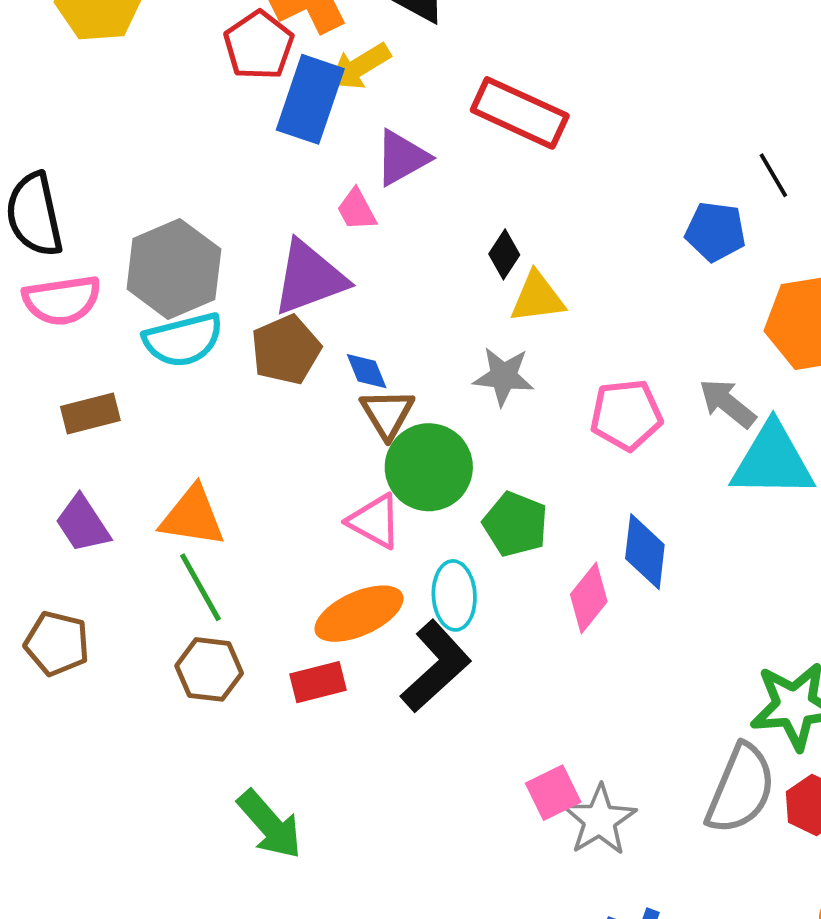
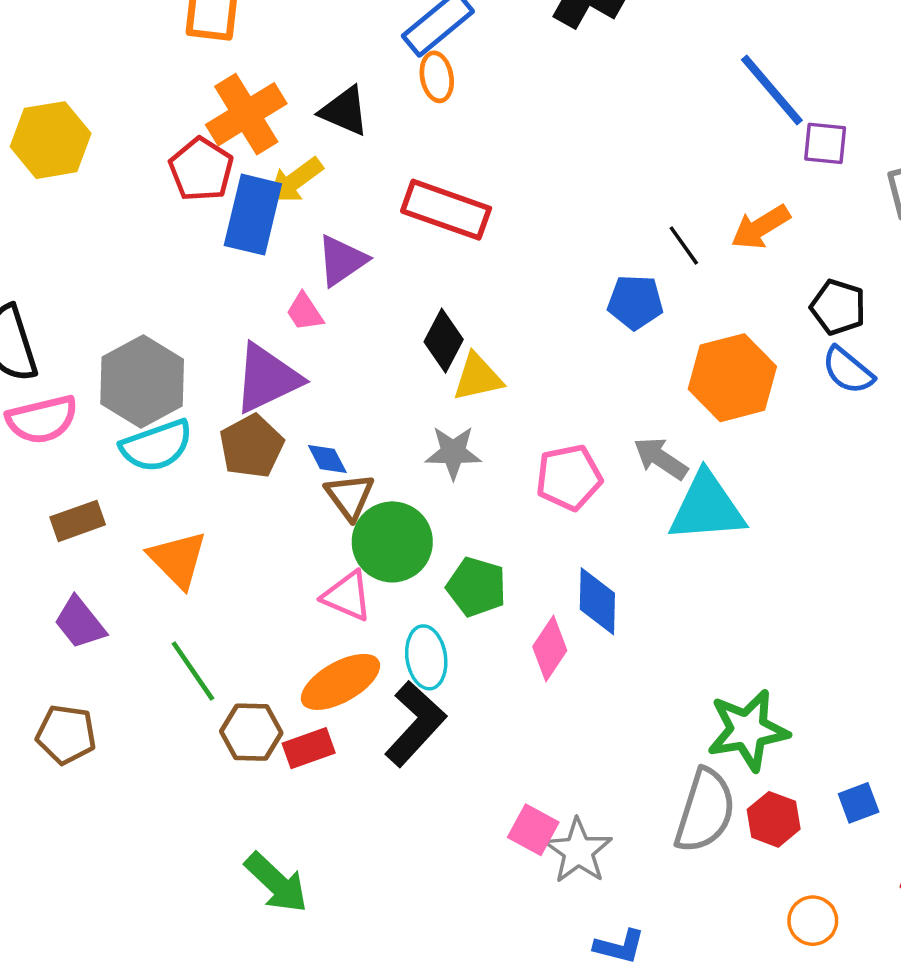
black diamond: (504, 254) -> (444, 341), size x1.4
orange triangle: (192, 516) -> (178, 559), moved, turned 42
brown hexagon: (209, 669) -> (251, 732), moved
pink square: (553, 793) -> (533, 830), turned -30

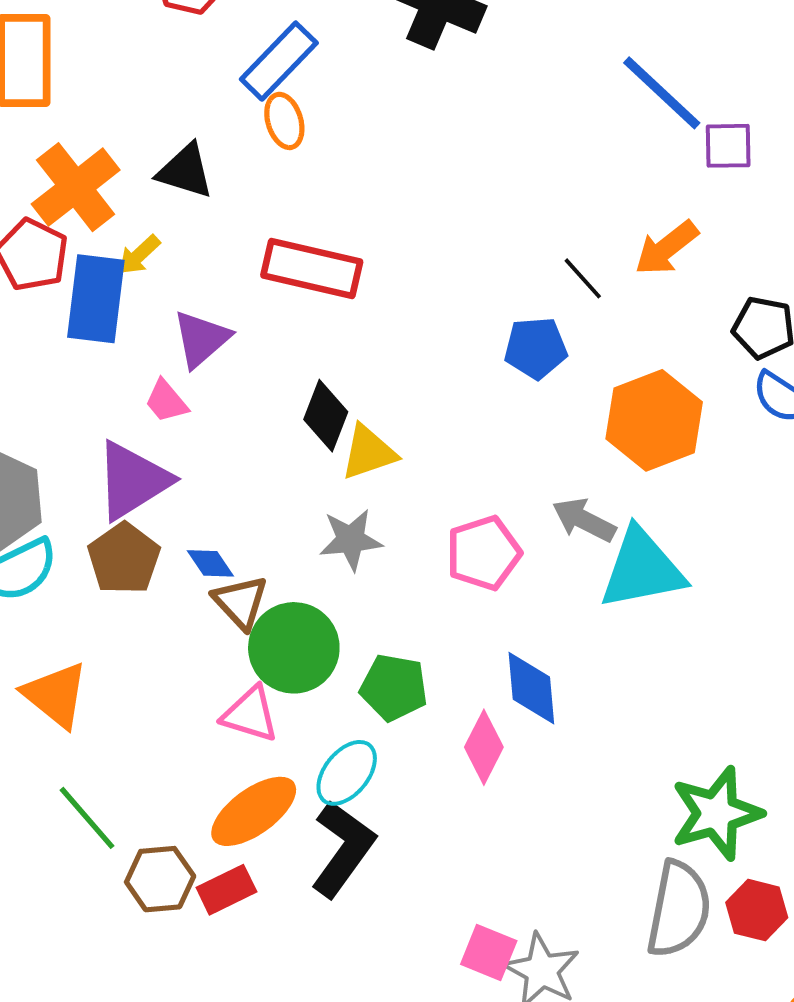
yellow arrow: (295, 180) -> (139, 255), size x0.7
cyan ellipse: (426, 657) -> (347, 773), turned 54

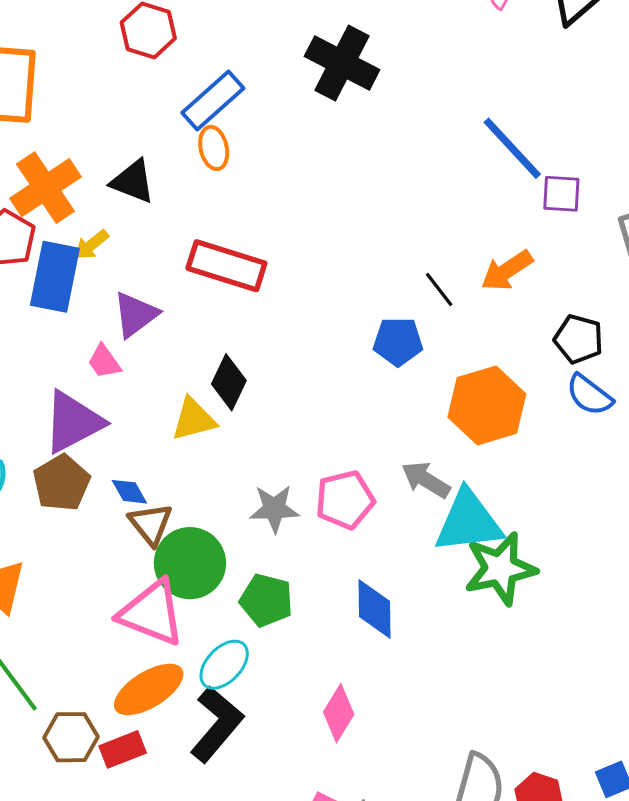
yellow triangle: (369, 452) -> (194, 419), moved
gray star: (351, 540) -> (274, 509), moved
pink triangle: (250, 714) -> (152, 613), size x1.5
pink diamond: (484, 747) -> (339, 713), moved
green star: (716, 813) -> (500, 569), moved

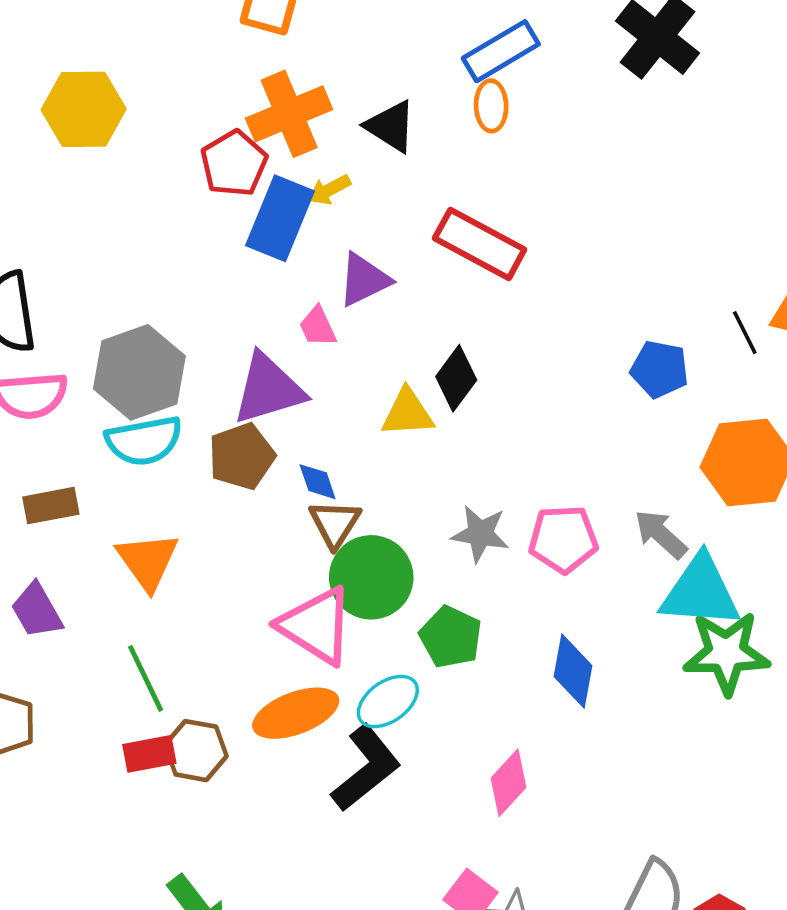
black line: (439, 290) -> (745, 333), moved
red rectangle: (123, 749) -> (149, 754), moved

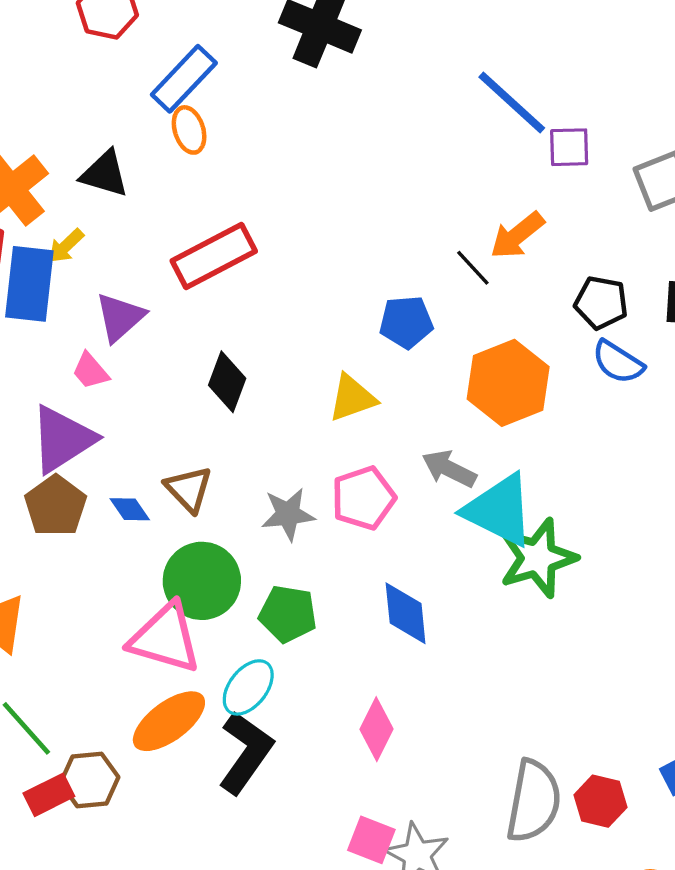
red rectangle: (480, 244) -> (214, 256), turned -40
yellow triangle: (408, 413) -> (352, 398), moved
brown triangle: (335, 524) -> (189, 489), moved
cyan triangle: (700, 592) -> (499, 510), turned 38

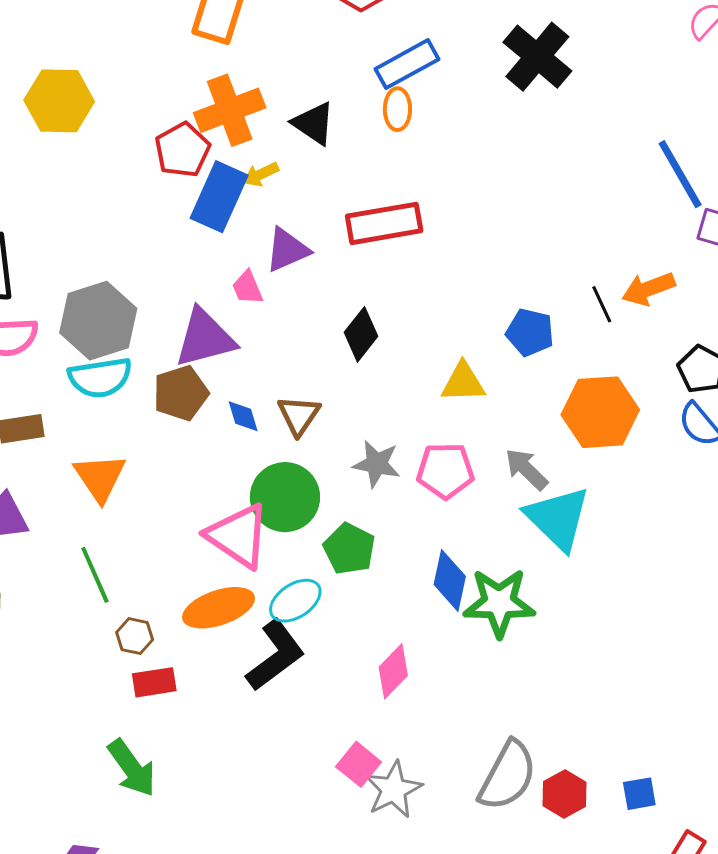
green star: (538, 558) -> (499, 603), moved
brown hexagon: (89, 780) -> (135, 636), size x0.7
red rectangle: (49, 795) -> (154, 682), moved

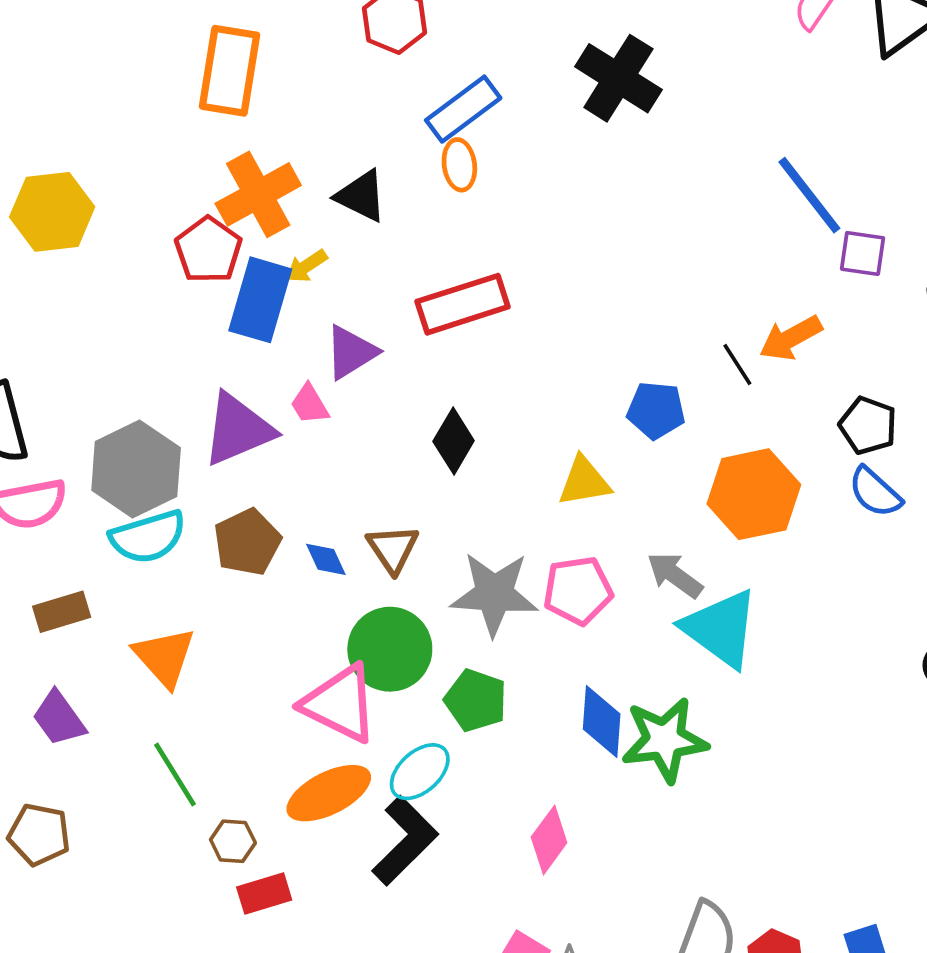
purple triangle: (205, 338) -> (238, 429), moved
gray star: (377, 464) -> (494, 594), size x1.5

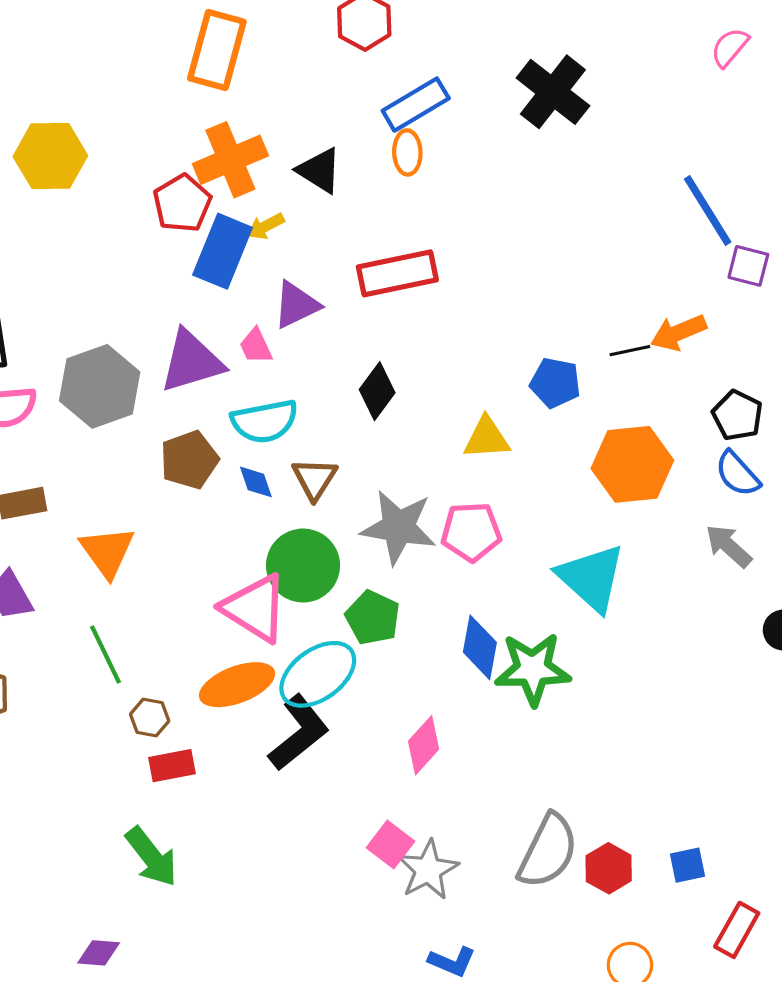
black line: (737, 364) -> (630, 351), turned -75
cyan semicircle: (148, 537) -> (265, 421), moved
gray arrow: (675, 575) -> (729, 546), moved
cyan ellipse: (420, 772) -> (318, 674), size x1.4

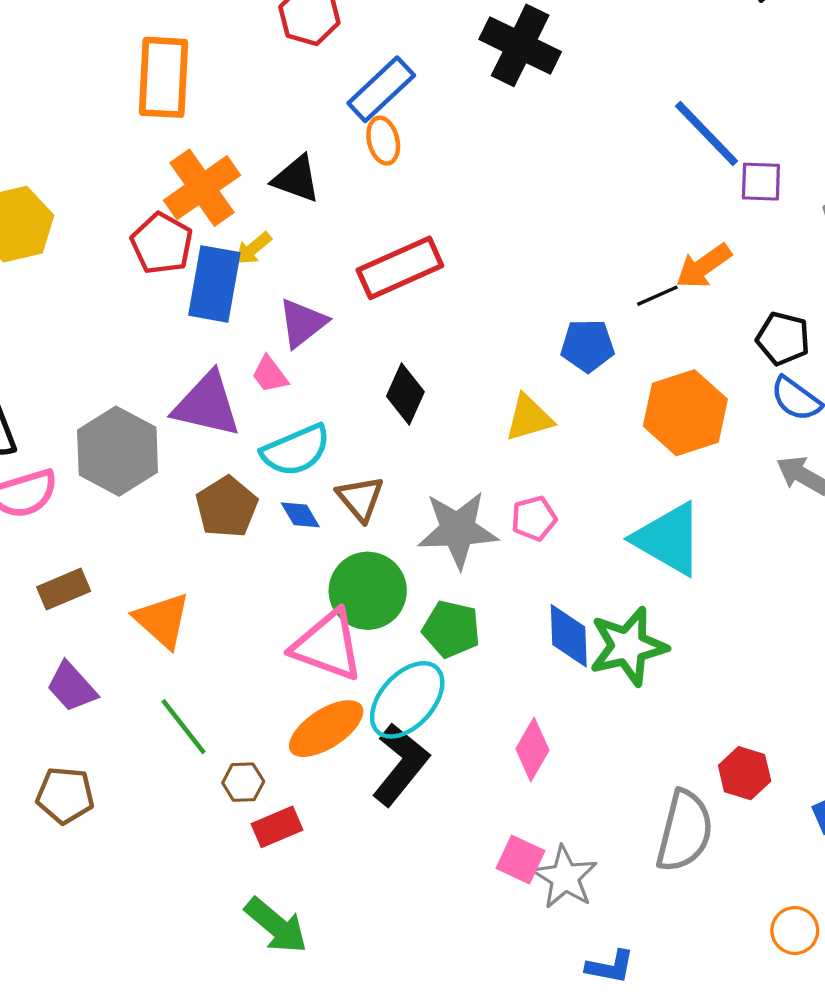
purple triangle: (192, 361) -> (207, 405), turned 42
pink pentagon: (471, 532) -> (534, 518), size x0.7
red hexagon: (609, 868) -> (745, 773), moved

